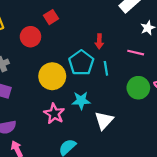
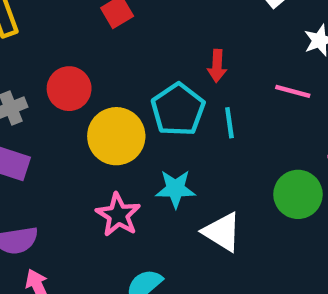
red circle: (30, 37) -> (69, 89), moved
green circle: (138, 88) -> (298, 194), moved
white triangle: (104, 120) -> (222, 232), turned -42

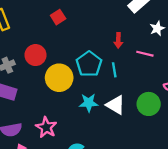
red arrow: (217, 66) -> (118, 40), moved
pink star: (118, 215) -> (46, 127), moved
white triangle: (222, 232) -> (116, 105), moved

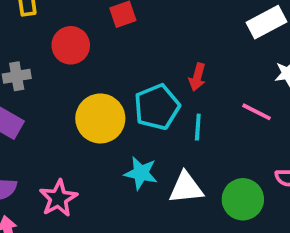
red arrow: (118, 40) -> (197, 77), moved
red circle: (35, 55) -> (71, 45), moved
white triangle: (116, 105) -> (186, 188), turned -50

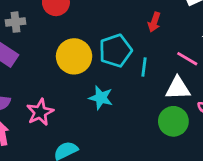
red arrow: (197, 77) -> (154, 22), moved
white triangle: (186, 188) -> (178, 88), moved

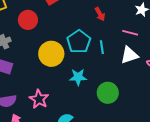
red arrow: (154, 22) -> (100, 14), turned -32
green circle: (173, 121) -> (108, 93), moved

